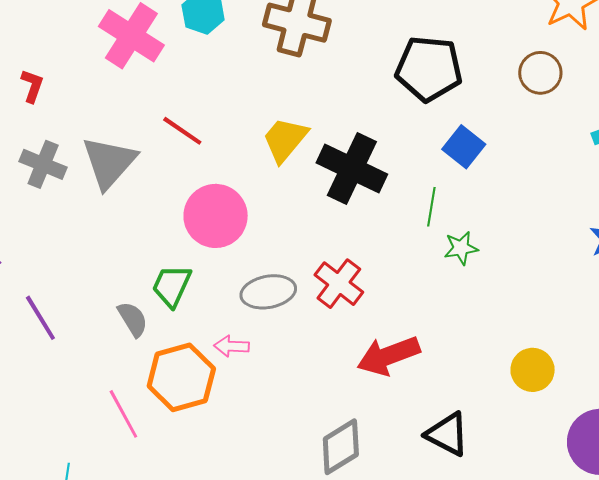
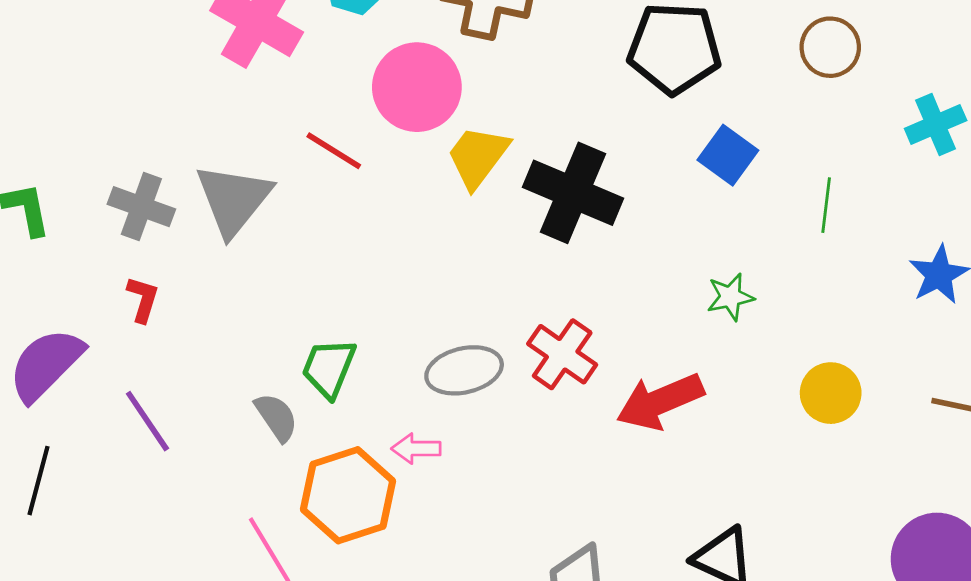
red L-shape: (32, 86) -> (143, 299), moved
green line: (431, 207) -> (826, 205), moved
pink circle: (216, 216) -> (417, 87), moved
red arrow: (388, 356) -> (660, 401), moved
yellow circle: (533, 370) -> (831, 393), moved

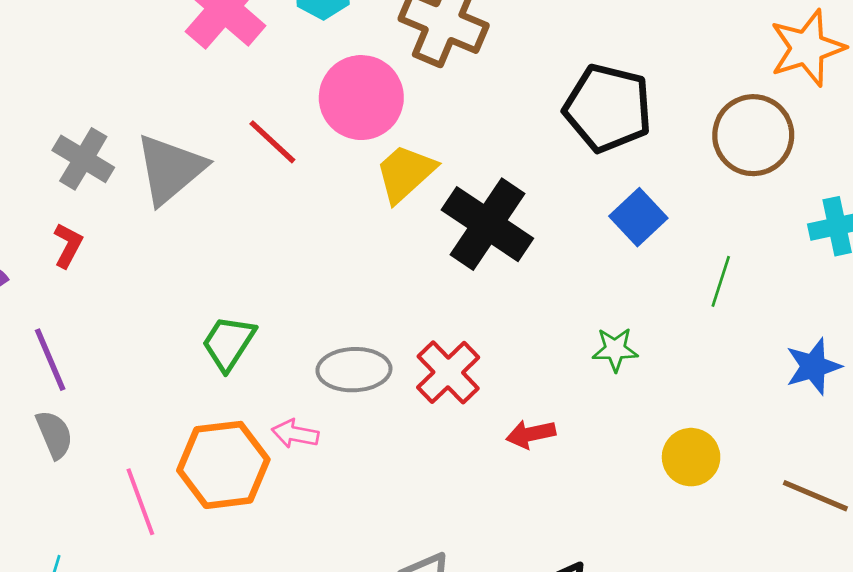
brown circle: (830, 47) -> (753, 135), size x1.4
red arrow: (660, 401) -> (531, 434), size x0.6
gray semicircle: (276, 417) -> (54, 434), moved

